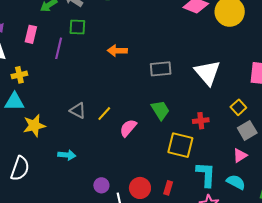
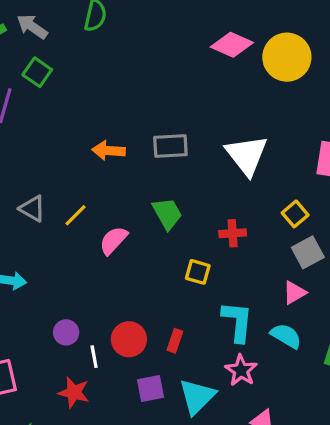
green square: (77, 27) -> (37, 72), turned 30
orange arrow: (117, 51) -> (108, 151), moved
yellow square: (180, 145) -> (198, 272), size x0.6

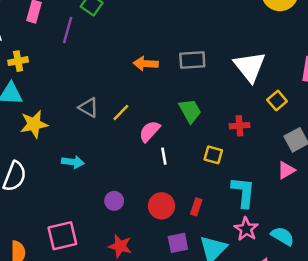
yellow square: (295, 214) -> (277, 100), moved
cyan semicircle: (286, 336) -> (283, 236), moved
white line: (94, 357) -> (164, 156), moved

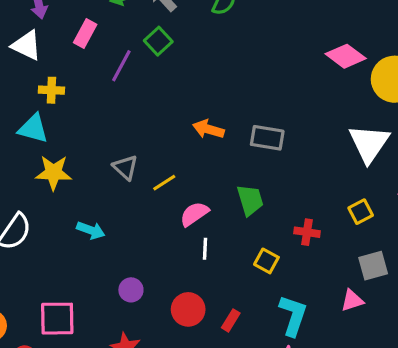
white triangle: (250, 67) -> (369, 143), moved

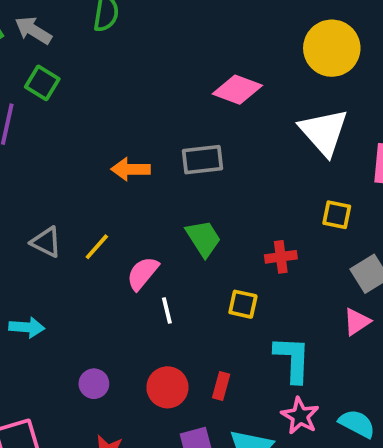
pink diamond: (346, 56) -> (237, 90), moved
yellow square: (361, 212) -> (337, 215), turned -35

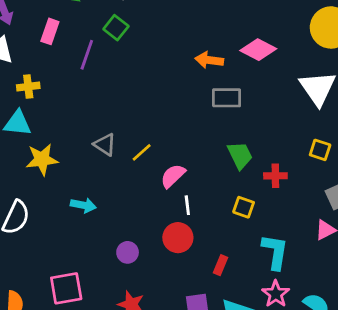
orange arrow: (131, 169) -> (209, 60), moved
green trapezoid: (203, 238) -> (240, 155), moved
red circle: (167, 387) -> (178, 238), moved

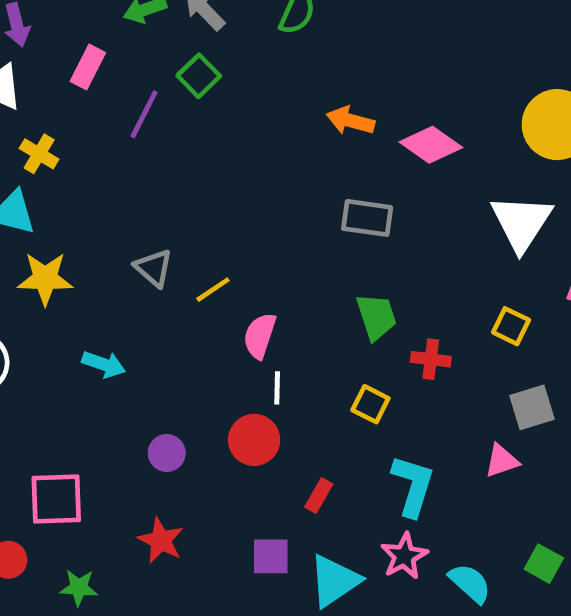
orange arrow: (209, 60) -> (350, 121), moved
yellow cross: (28, 87) -> (39, 154), turned 30
pink semicircle: (173, 176) -> (260, 336), turned -36

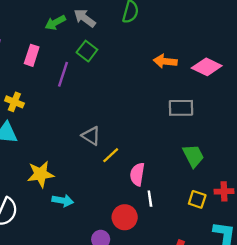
gray triangle: (154, 268) -> (91, 136), moved
yellow star: (45, 278) -> (41, 174), moved
red cross: (431, 359) -> (224, 191), moved
red circle: (254, 440) -> (125, 217), moved

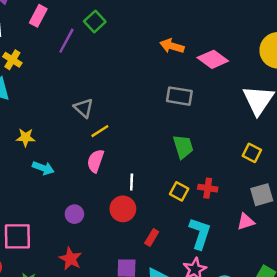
yellow star: (41, 174) -> (26, 137), size x0.7
pink semicircle: (137, 174) -> (96, 161), moved
red circle: (125, 217) -> (123, 209), moved

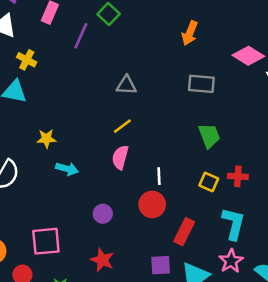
orange arrow: (172, 46) -> (190, 33), turned -80
pink diamond: (213, 59) -> (248, 56), moved
gray triangle: (84, 108) -> (126, 85), moved, turned -35
red rectangle: (152, 237) -> (184, 232), size x1.5

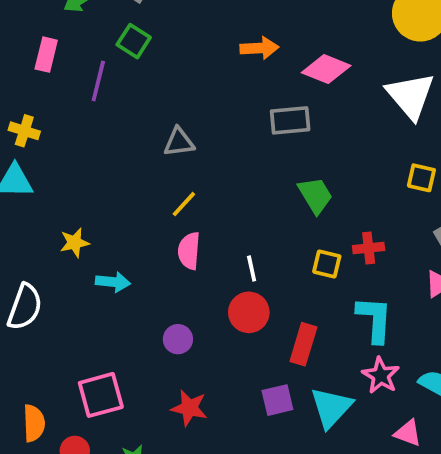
orange arrow: (190, 33) -> (259, 48), turned -105
pink diamond: (248, 56) -> (326, 69), moved

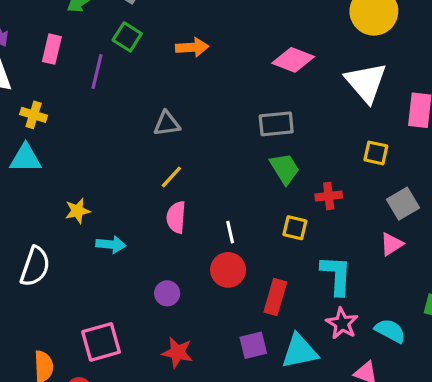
orange arrow: (259, 48) -> (192, 47), moved
gray rectangle: (290, 120) -> (276, 124), moved
red cross: (369, 248) -> (329, 196), moved
cyan triangle: (331, 407) -> (300, 351), turned 36

